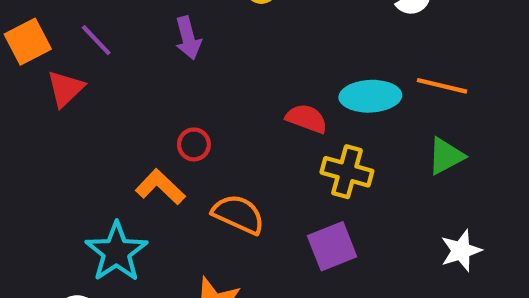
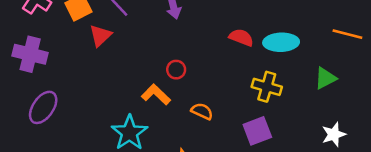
orange line: (442, 86) -> (347, 34), moved
red semicircle: (307, 119) -> (241, 37), moved
orange semicircle: (238, 214) -> (202, 111), size x0.7

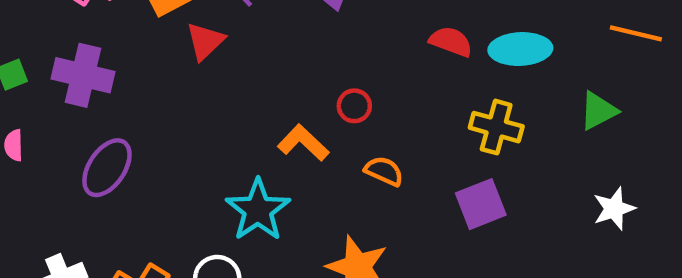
red circle: (176, 70) -> (354, 106), moved

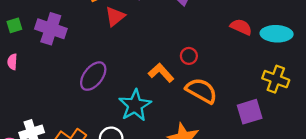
yellow cross: (496, 127) -> (276, 79), moved
purple ellipse: (107, 168) -> (93, 76), moved
orange semicircle: (384, 171) -> (201, 91), size x1.6

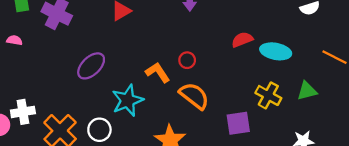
red semicircle: (241, 27) -> (242, 40), turned -55
pink semicircle: (12, 62) -> (14, 40), turned 88

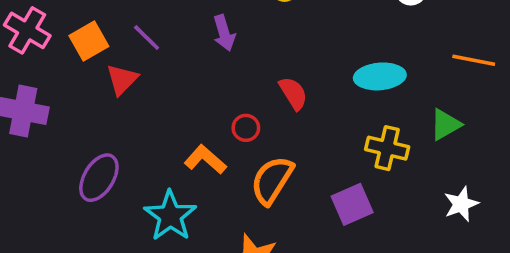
red semicircle: (242, 40) -> (293, 93), moved, turned 95
orange semicircle: (194, 96) -> (272, 180), turned -80

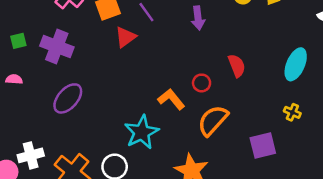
cyan ellipse: (380, 76) -> (296, 64), turned -72
yellow cross: (387, 148) -> (292, 112), size x0.6
purple ellipse: (99, 178) -> (68, 98), moved

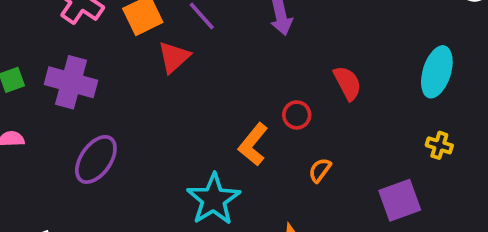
orange L-shape: (171, 99) -> (253, 144), turned -96
orange semicircle: (213, 120) -> (320, 170), size x0.5

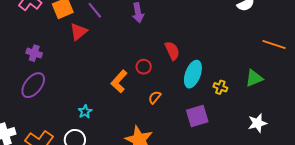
cyan ellipse: (437, 72) -> (193, 74), moved
purple cross: (71, 82) -> (34, 53), moved, size x0.6
cyan star: (214, 199) -> (85, 112), moved, size x0.5

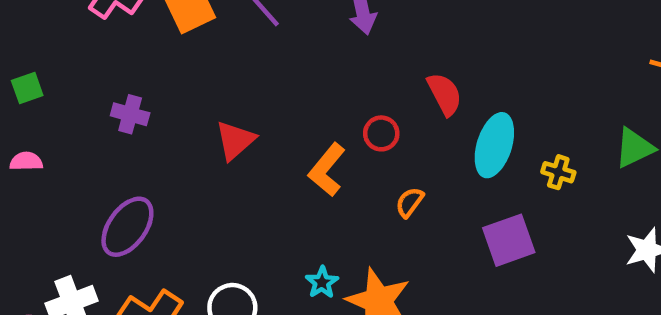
red triangle: (79, 32) -> (235, 140), moved
purple ellipse: (33, 85) -> (127, 227), moved
cyan star: (85, 112) -> (322, 282), moved

